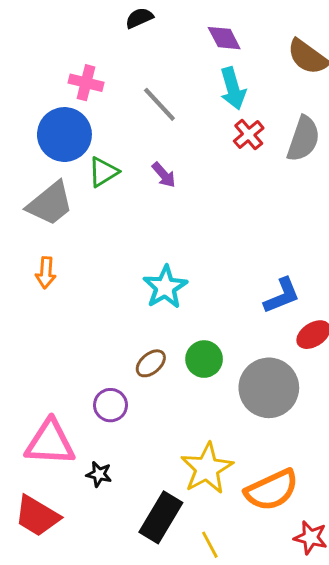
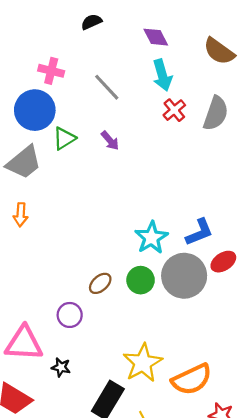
cyan star: (165, 287) -> (151, 238), moved
gray circle: (269, 388) -> (184, 276), moved

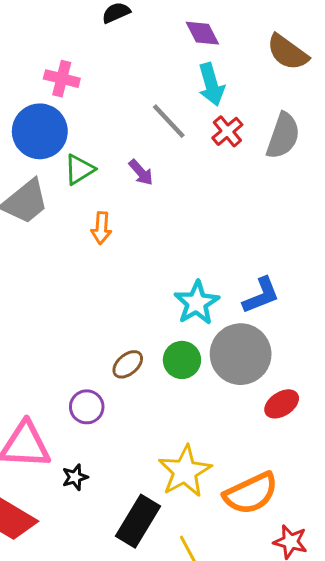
gray line: (107, 87) -> (169, 121), moved
orange arrow: (21, 215) -> (101, 228), moved
red ellipse: (223, 262) -> (282, 404), moved
black star: (61, 367) -> (75, 477), turned -30

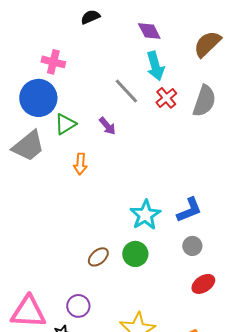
brown semicircle: (287, 52) -> (207, 44), turned 100
gray circle: (241, 354) -> (192, 246), moved, size x0.5
purple circle: (87, 407) -> (78, 306), moved

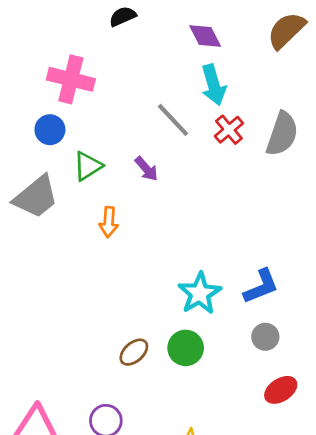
brown semicircle: (207, 44) -> (286, 30), moved
pink cross: (53, 62) -> (71, 79), size x1.4
blue circle: (38, 98) -> (50, 130), size x0.6

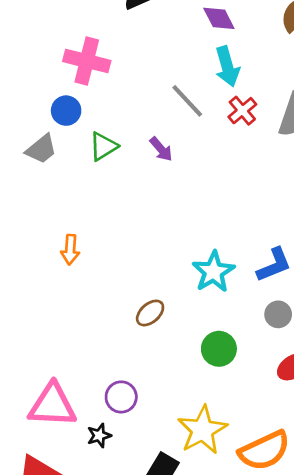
gray trapezoid: (36, 197) -> (41, 149), moved, size x0.7
orange arrow: (109, 222) -> (70, 250), moved
green circle: (186, 348) -> (219, 349), moved
brown ellipse: (134, 352) -> (150, 313), moved

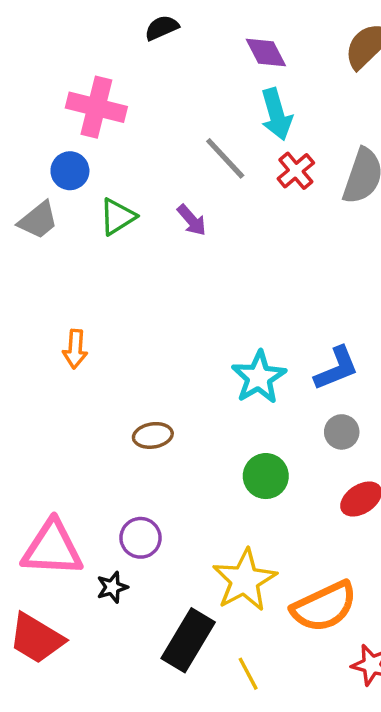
brown ellipse: (150, 313) -> (153, 435), moved, turned 32

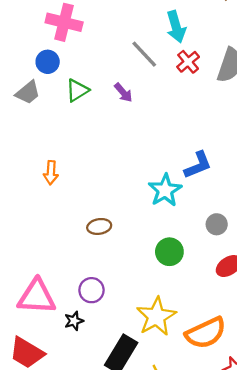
blue L-shape: (336, 368) -> (198, 165), moved

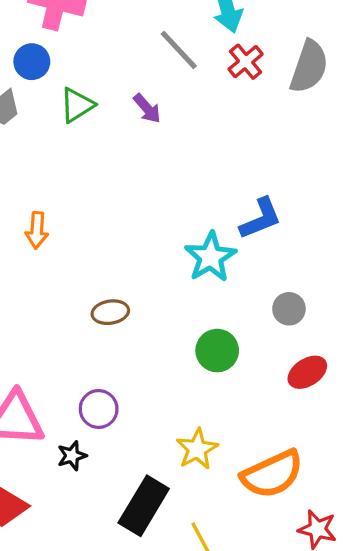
yellow star: (156, 317) -> (197, 449), size x0.7

